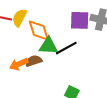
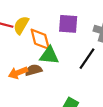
purple square: (80, 20) -> (68, 24), moved
black line: (66, 48) -> (87, 59), moved, turned -30

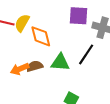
purple square: (68, 24) -> (78, 16), moved
green triangle: (49, 56) -> (60, 62), moved

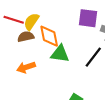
green triangle: (60, 62) -> (60, 54), moved
brown semicircle: (35, 66) -> (26, 37), moved

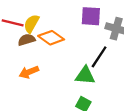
orange diamond: (49, 36) -> (51, 38), turned -40
green triangle: (60, 54) -> (85, 75), moved

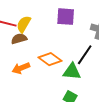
purple square: (91, 16) -> (66, 17), moved
orange diamond: (51, 38) -> (50, 59), moved

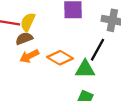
orange arrow: (21, 68) -> (29, 56), moved

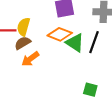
orange diamond: (60, 58) -> (60, 34), moved
green triangle: (85, 69) -> (75, 43), moved, turned 42

